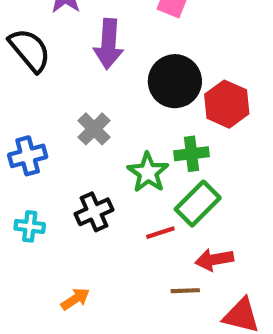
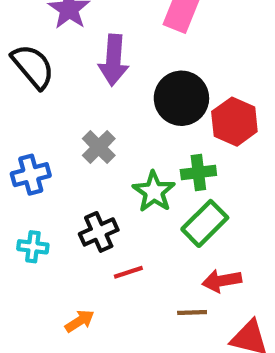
red line: (160, 233) -> (128, 272), moved

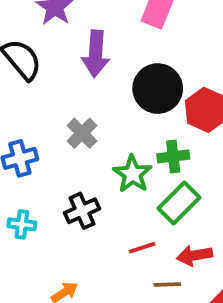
red line: (128, 272) -> (142, 248), moved

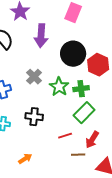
green star: (132, 174) -> (59, 87), moved
black cross: (82, 211) -> (34, 117), turned 30
red arrow: (195, 255) -> (92, 140), turned -48

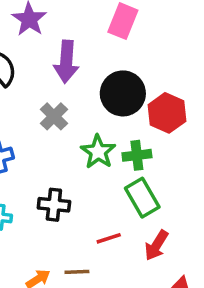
gray cross: (34, 77) -> (54, 116), moved
green rectangle: (84, 113) -> (142, 198), turned -75
brown line: (78, 155) -> (77, 272), moved

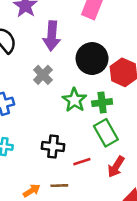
black cross: (54, 205) -> (53, 147), moved

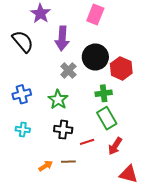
gray cross: (43, 75) -> (68, 70), moved
green star: (74, 100) -> (58, 99), moved

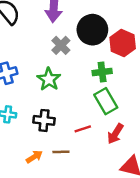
black cross: (63, 130) -> (44, 120), moved

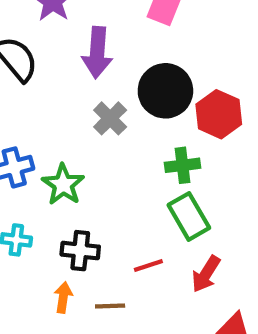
green star: (49, 79) -> (63, 185), moved
orange arrow: (34, 157) -> (63, 297), moved, turned -49

